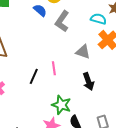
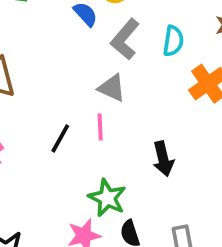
cyan semicircle: (98, 19) -> (173, 41), moved, turned 77
gray triangle: (83, 52) -> (112, 88), moved

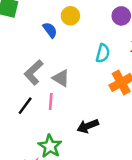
gray L-shape: (125, 39) -> (34, 72), moved
black arrow: (163, 159) -> (88, 126), turned 75

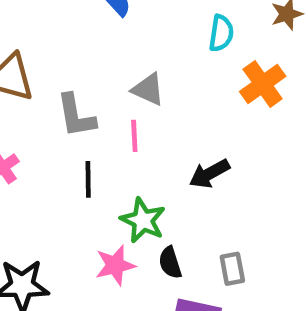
gray L-shape: (34, 72) -> (76, 116), moved, turned -50
black line: (25, 106) -> (88, 179), moved, turned -30

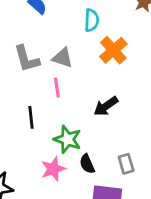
cyan semicircle: (221, 33) -> (92, 20), moved
orange cross: (263, 84) -> (113, 50), moved
gray L-shape: (76, 116) -> (27, 59), moved

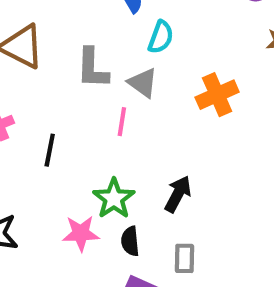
cyan semicircle: (92, 20) -> (161, 37), moved
black arrow: (106, 106) -> (178, 194), moved, turned 135
black line: (31, 117) -> (50, 150), moved

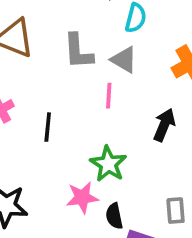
black arrow: (178, 194) -> (164, 125), moved
black semicircle: (130, 241) -> (114, 216), moved

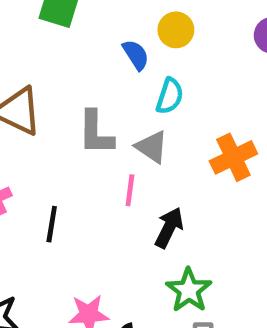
black arrow: (164, 125) -> (169, 228), moved
green star: (108, 164) -> (189, 290), moved

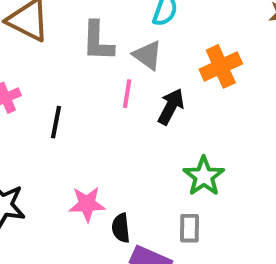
black arrow: (169, 228) -> (171, 107), moved
green star: (189, 290) -> (204, 176), moved

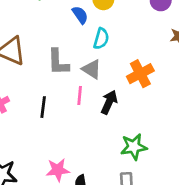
black line: (56, 122) -> (43, 107), moved
green star: (204, 176) -> (134, 147), turned 30

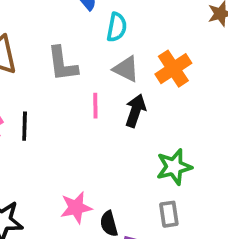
gray triangle: (92, 69) -> (126, 69), moved
black line: (43, 107) -> (25, 126), moved

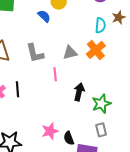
cyan semicircle: (117, 27) -> (100, 25), moved
gray triangle: (126, 69) -> (70, 53), turned -35
black arrow: (135, 111) -> (79, 92), moved

